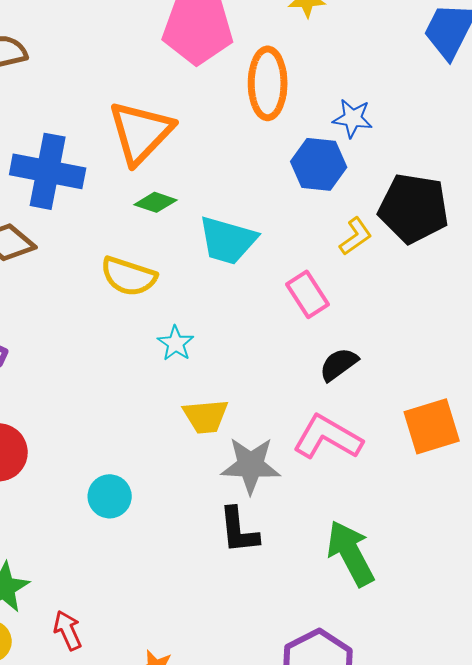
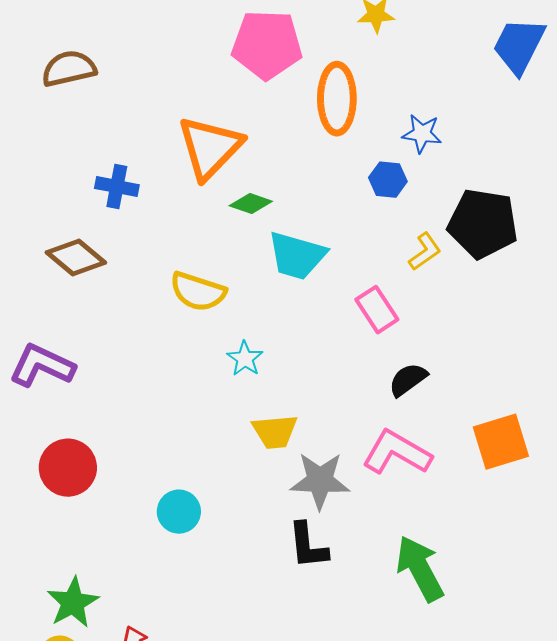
blue hexagon: (319, 164) -> (388, 180), size x0.7
blue cross: (48, 171) -> (117, 187), size x0.6
green diamond: (156, 202) -> (251, 204), moved

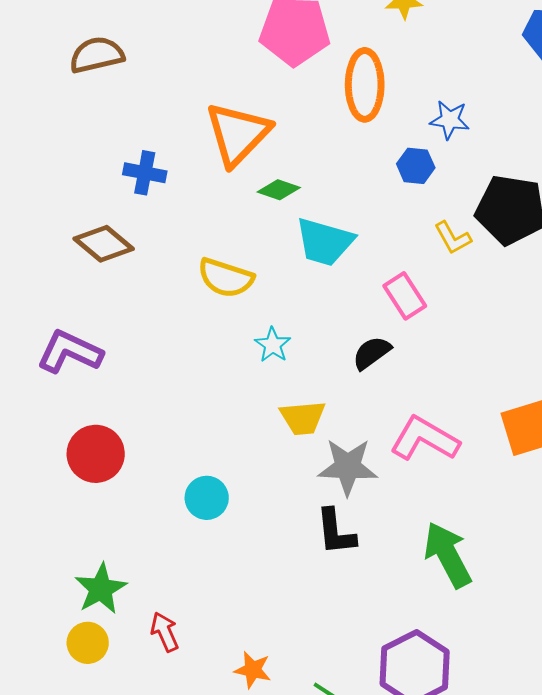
yellow L-shape: (425, 252) -> (453, 238), turned 96
black semicircle: (408, 380) -> (372, 353), moved

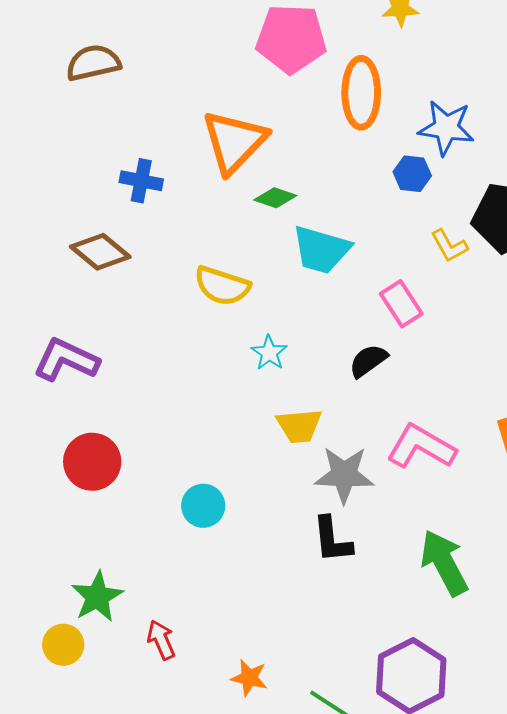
blue star: (450, 120) -> (446, 128), size x1.4
yellow circle: (88, 643) -> (63, 645), moved

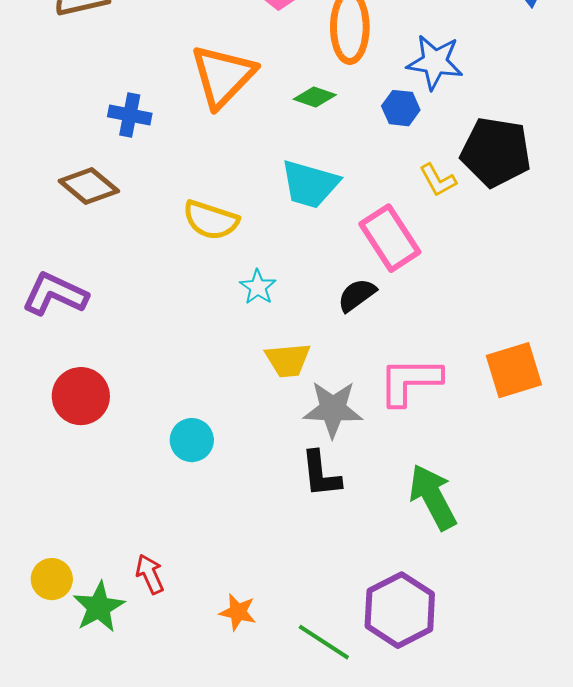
green diamond: (275, 198) -> (315, 97), moved
pink rectangle: (401, 304) -> (390, 238), size x1.4
pink L-shape: (421, 447) -> (410, 381), turned -30
green star: (97, 597) -> (99, 607), moved

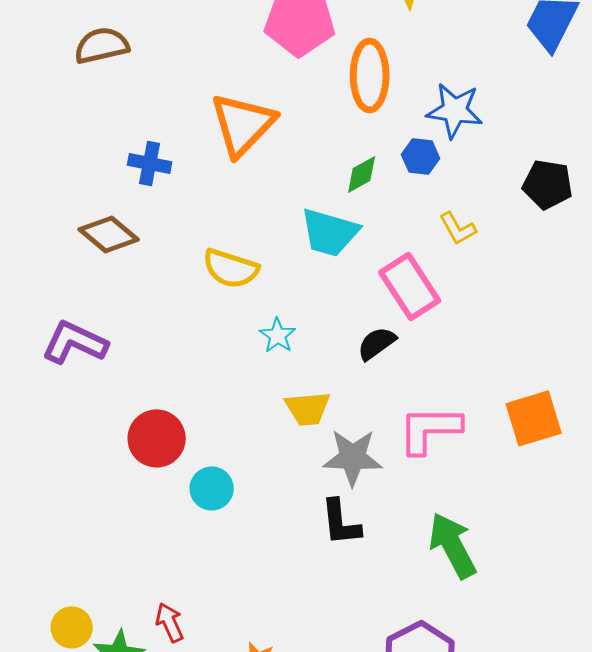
green diamond: (315, 97) -> (362, 174), moved, turned -48
black pentagon: (496, 152) -> (548, 184), moved, size x0.7
red circle: (81, 396) -> (157, 438), moved

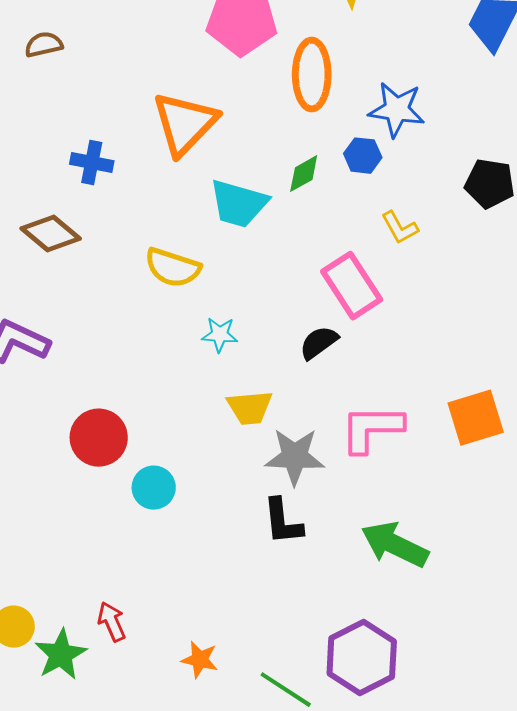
brown semicircle: (102, 45) -> (44, 45), size x0.7
cyan trapezoid: (330, 232) -> (239, 204), moved
cyan star: (278, 335) -> (220, 335), turned -30
green arrow: (453, 545) -> (395, 545), turned -36

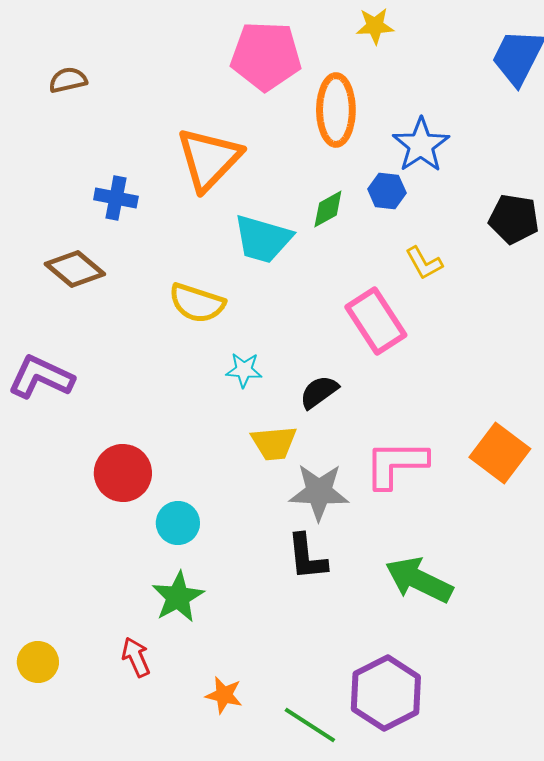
blue star: (397, 110) -> (421, 145), turned 30
black semicircle: (319, 343) -> (319, 392), moved
orange square: (476, 418) -> (500, 453), turned -36
green star: (61, 655) -> (178, 597), moved

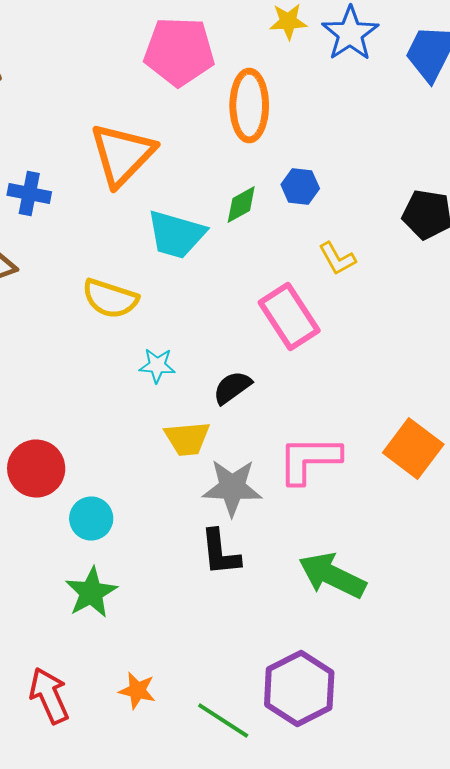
blue star: (421, 145) -> (350, 34), moved
red arrow: (136, 657) -> (49, 696), moved, size x1.4

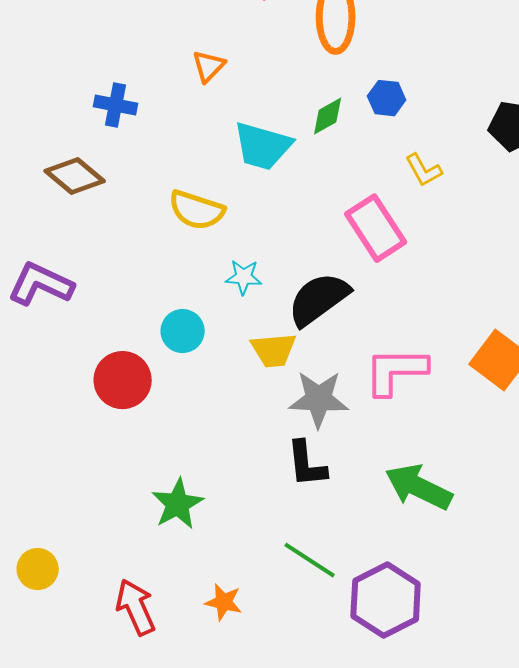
orange triangle: (122, 155) -> (209, 66), size x0.5
black semicircle: (232, 388) -> (319, 299), size x1.6
cyan circle: (91, 519) -> (183, 331), moved
green line: (223, 721) -> (310, 560), moved

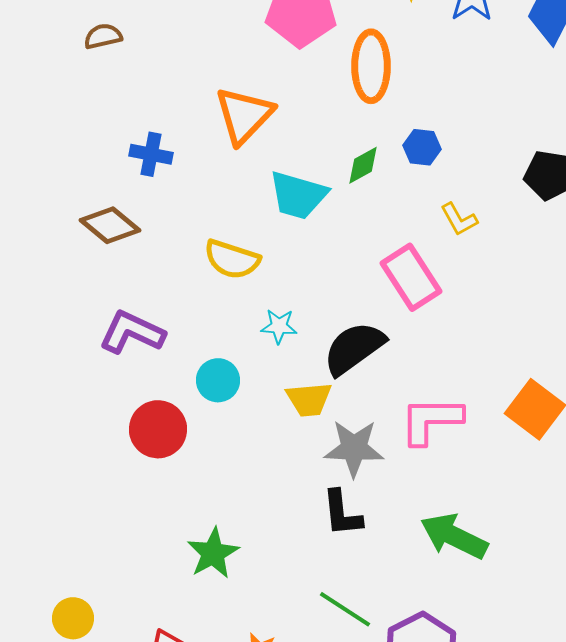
orange triangle: (209, 66) -> (244, 115), size x1.8
purple L-shape: (41, 284) -> (132, 332), moved

